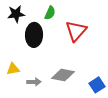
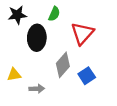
gray diamond: (63, 75) -> (63, 65), moved, turned -60
blue square: (97, 85) -> (87, 76), moved

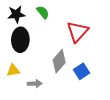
green semicircle: (54, 14) -> (43, 12), moved, turned -64
black ellipse: (37, 38) -> (20, 40), moved

